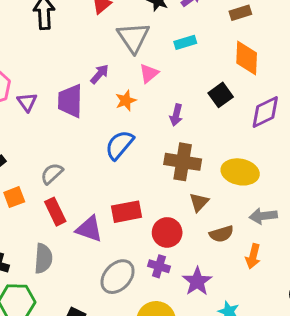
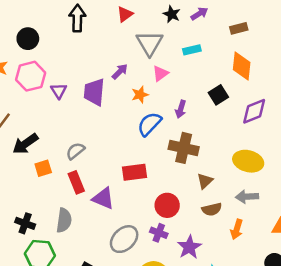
blue semicircle: (120, 145) -> (149, 124), moved
yellow ellipse: (240, 172) -> (248, 161), moved
brown triangle: (199, 202) -> (205, 181), moved
red rectangle: (126, 212) -> (134, 172), moved

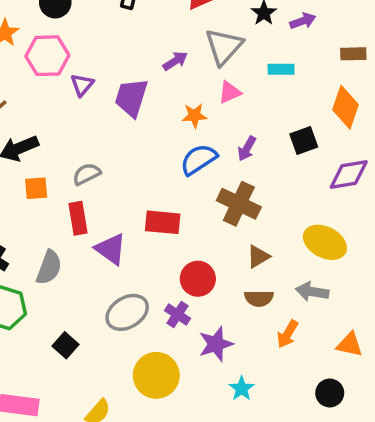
purple arrow: (120, 72) -> (175, 61), moved

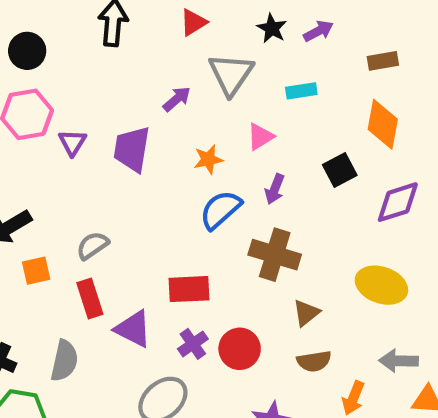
pink triangle: (230, 92) -> (260, 137), moved
gray arrow: (312, 292) -> (399, 361), moved
purple cross: (178, 314) -> (193, 344), moved, turned 30

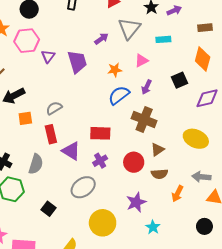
purple trapezoid: (132, 149) -> (77, 62), turned 150
red circle: (240, 349) -> (134, 162), moved

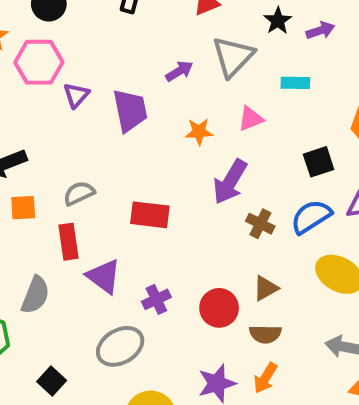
purple arrow: (147, 87) -> (230, 182), moved, size x1.6
blue semicircle: (119, 95) -> (311, 217), moved
brown cross: (144, 120) -> (260, 224), moved, size x0.6
red rectangle: (100, 133) -> (150, 215), moved
orange arrow: (178, 194) -> (265, 378), moved

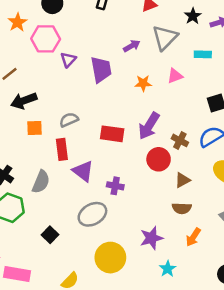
purple arrow: (230, 182) -> (149, 126), moved
purple cross: (156, 299) -> (115, 186), turned 35
red circle: (219, 308) -> (159, 159), moved
orange arrow: (265, 378) -> (193, 237), moved

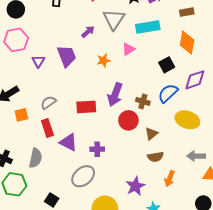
cyan rectangle: (203, 54) -> (148, 27), size x1.6
purple triangle: (68, 60) -> (38, 61), moved

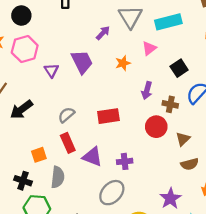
black square: (167, 65) -> (179, 68), moved
purple arrow: (115, 95) -> (147, 91), moved, size x0.7
orange square: (21, 115) -> (39, 155), moved

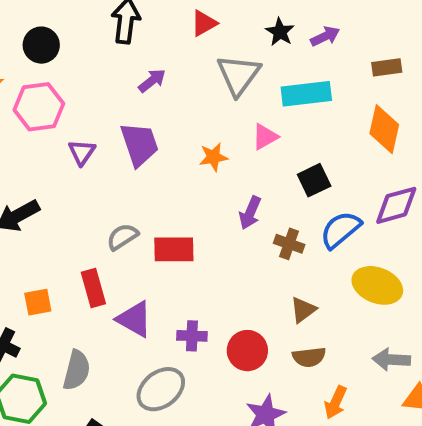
purple arrow: (103, 33) -> (152, 81), moved
gray semicircle: (66, 115) -> (123, 237), moved
red circle: (156, 127) -> (247, 351), moved
gray semicircle: (58, 177) -> (77, 370), moved

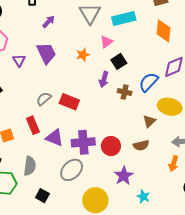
black square: (314, 180) -> (119, 61), moved
red rectangle: (174, 249) -> (69, 102), turned 30
brown triangle: (303, 310) -> (149, 121), moved
purple cross: (192, 336) -> (83, 142), size x1.6
orange arrow: (336, 402) -> (174, 164), moved

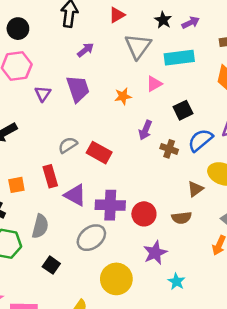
black square: (119, 61) -> (183, 110), moved

